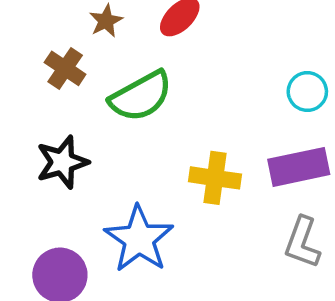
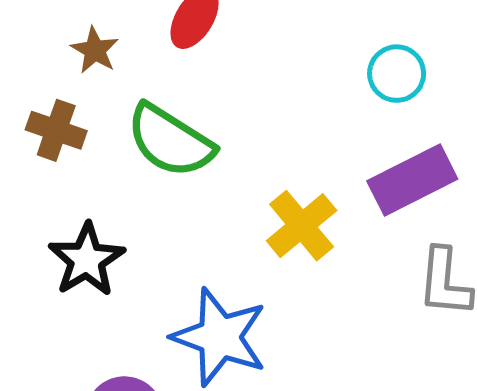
green semicircle: (141, 96) -> (170, 141), turned 76
yellow cross: (215, 178) -> (302, 226), turned -33

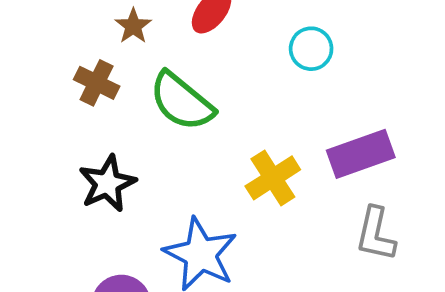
cyan circle: (397, 74) -> (311, 49), moved

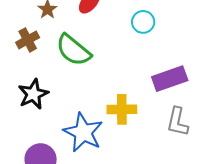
brown cross: (97, 83) -> (28, 40), turned 35
yellow cross: (273, 178) -> (122, 109), moved, turned 32

